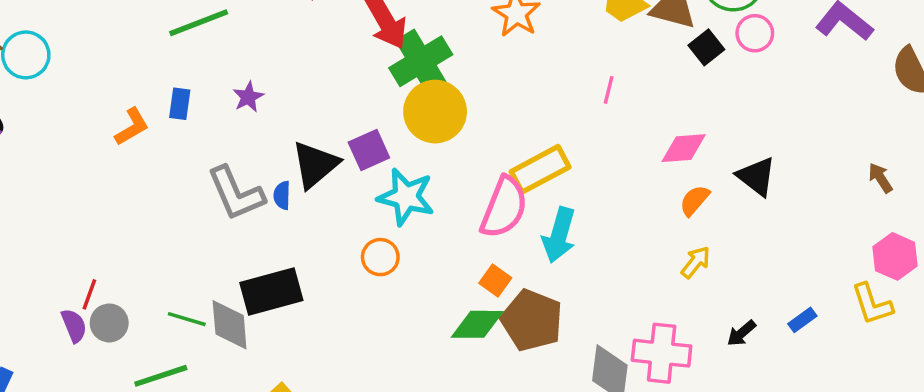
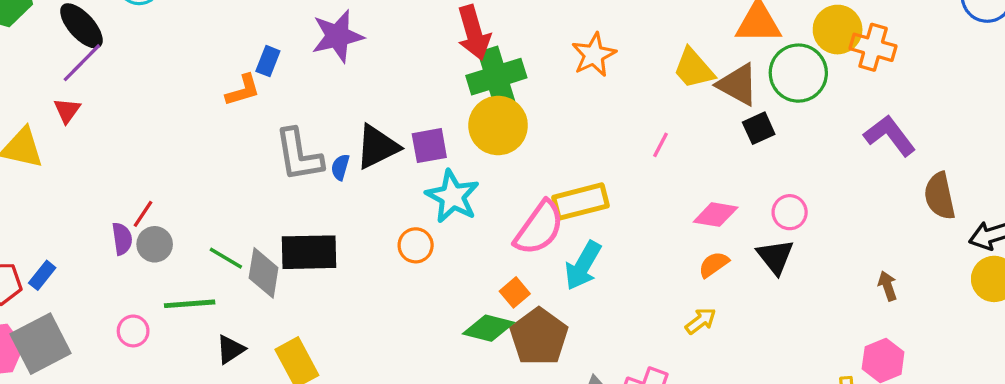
pink circle: (755, 33) -> (790, 212), moved
purple star: (248, 97) -> (338, 36), moved, size x1.8
orange L-shape: (132, 127) -> (243, 90), moved

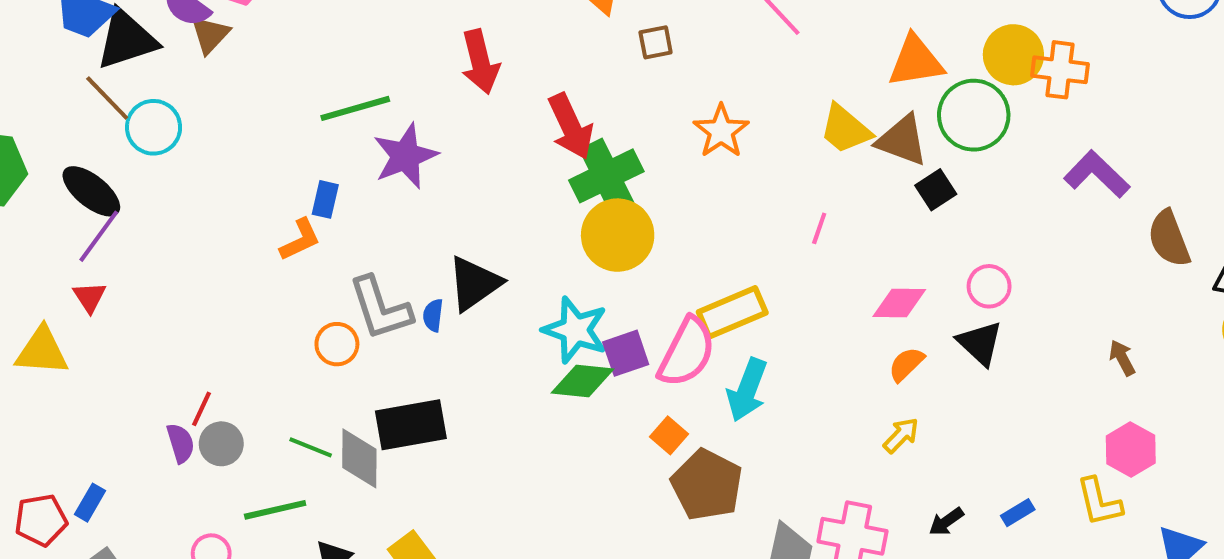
purple square: (429, 146) -> (626, 353), moved
orange circle: (416, 245) -> (337, 344), moved
green diamond: (489, 328) -> (582, 381), moved

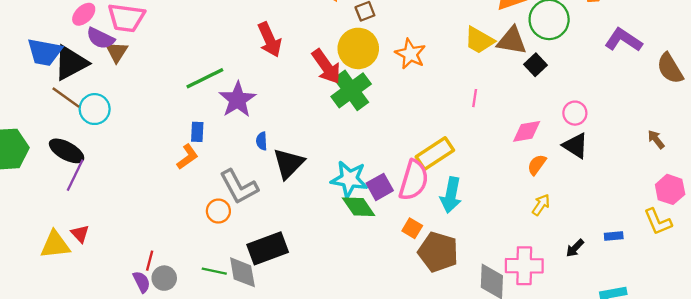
yellow circle: (618, 235) -> (358, 48), moved
red triangle: (90, 297) -> (80, 234), moved
blue semicircle: (433, 315) -> (262, 141), moved
green diamond: (582, 381) -> (359, 207), turned 60
blue rectangle: (1018, 513) -> (614, 236), turned 36

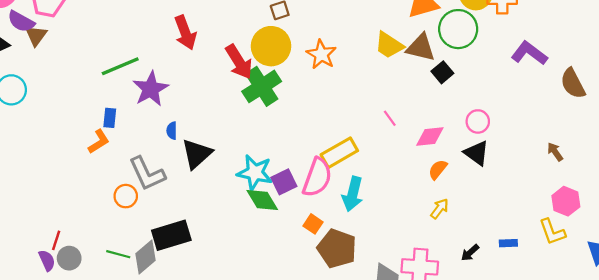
pink line: (475, 98) -> (390, 118), moved, turned -48
gray diamond: (242, 272) -> (146, 257), turned 56

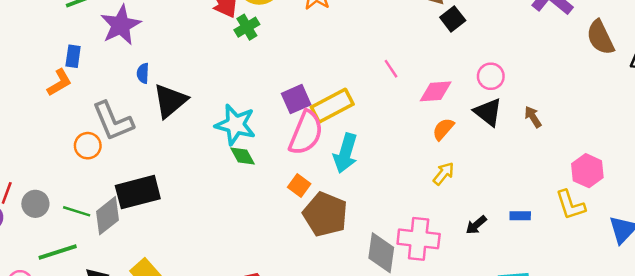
green cross: (262, 86) -> (247, 27), size x0.6
brown arrow: (555, 152) -> (533, 117), moved
purple square: (284, 182) -> (296, 99), moved
green diamond: (262, 200) -> (242, 156), size x0.7
gray circle: (69, 258) -> (35, 204), moved

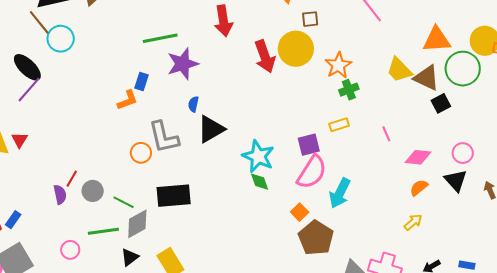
green cross: (247, 27) -> (349, 90), moved
yellow rectangle: (332, 106) -> (339, 125), moved, size x0.6
gray diamond: (108, 216) -> (137, 224), moved

